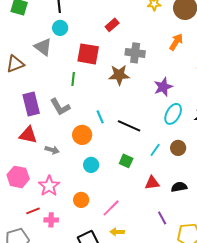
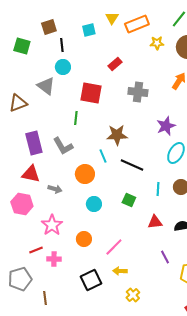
brown star: (119, 75) -> (117, 135), moved
cyan line: (155, 150) -> (158, 189), turned -32
pink hexagon: (18, 177) -> (22, 204), moved

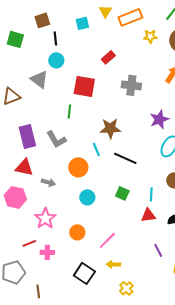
cyan line: (158, 189) -> (151, 194), moved
black square: (91, 280) -> (84, 273), turned -30

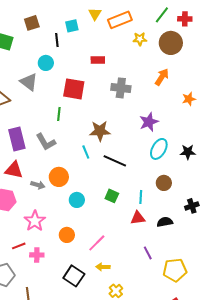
black line: (55, 38) -> (57, 40), moved
red rectangle: (108, 57) -> (98, 60), turned 40
orange circle: (78, 167) -> (59, 177), moved

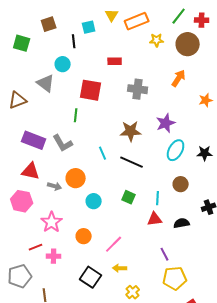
brown star: (100, 131) -> (131, 131), moved
purple rectangle: (17, 139) -> (34, 140), turned -55
yellow pentagon: (175, 270) -> (175, 278), moved

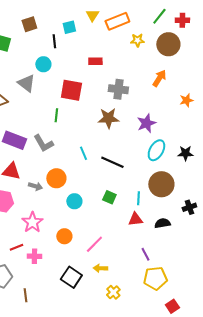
brown star: (131, 131) -> (108, 118), moved
brown circle: (181, 184) -> (161, 184), size x1.6

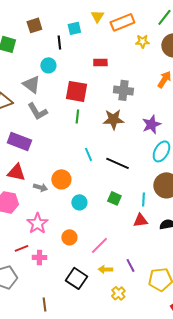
green line: (56, 115) -> (77, 116), moved
gray L-shape: (43, 143) -> (37, 111), moved
purple line: (145, 254) -> (130, 265), moved
brown line: (25, 295) -> (44, 304), moved

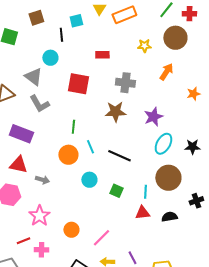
yellow star: (142, 41) -> (144, 46), moved
green line: (77, 116) -> (73, 127), moved
orange circle: (61, 179) -> (68, 155), moved
cyan circle: (79, 202) -> (89, 180), moved

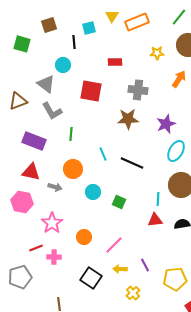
green line: (73, 127) -> (71, 134), moved
orange circle: (68, 155) -> (73, 169), moved
cyan circle: (89, 180) -> (93, 192), moved
green square: (116, 191) -> (119, 202), moved

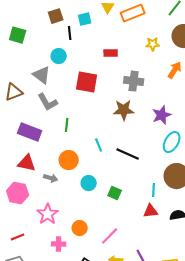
brown square: (49, 25) -> (56, 16), moved
red line: (36, 248) -> (18, 237), moved
pink cross: (54, 257) -> (59, 244), moved

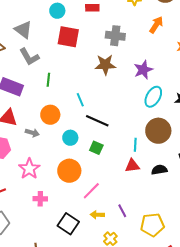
cyan circle: (59, 56) -> (57, 11), moved
black line: (128, 154) -> (97, 121), moved
orange circle: (80, 228) -> (69, 171), moved, size x1.5

